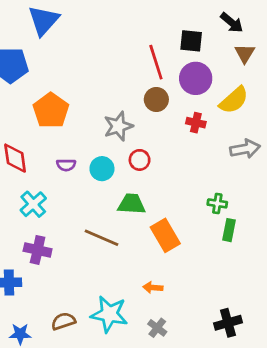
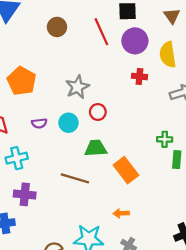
brown circle: (156, 99) -> (57, 27), moved
yellow semicircle: (234, 100) -> (168, 55), turned 130
cyan cross: (33, 204) -> (17, 158), turned 35

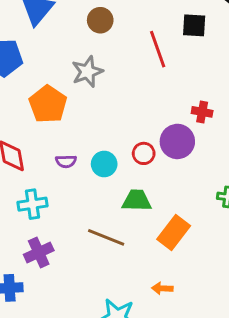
brown circle: (57, 27) -> (100, 20), moved
purple circle: (135, 41) -> (177, 141), moved
gray star: (77, 87) -> (87, 72), moved
orange rectangle: (126, 170) -> (174, 232), turned 70
purple cross: (25, 194) -> (39, 253), turned -35

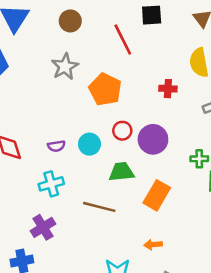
orange pentagon: (48, 104) -> (105, 89), moved
purple circle: (177, 141) -> (153, 139), moved
cyan cross: (33, 204) -> (51, 184), moved

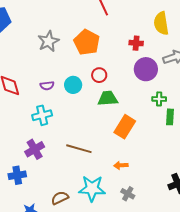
gray star: (65, 67) -> (48, 41), moved
purple circle: (153, 139) -> (146, 69), moved
green trapezoid: (121, 172) -> (108, 98), moved
brown line: (99, 207) -> (79, 149), moved

